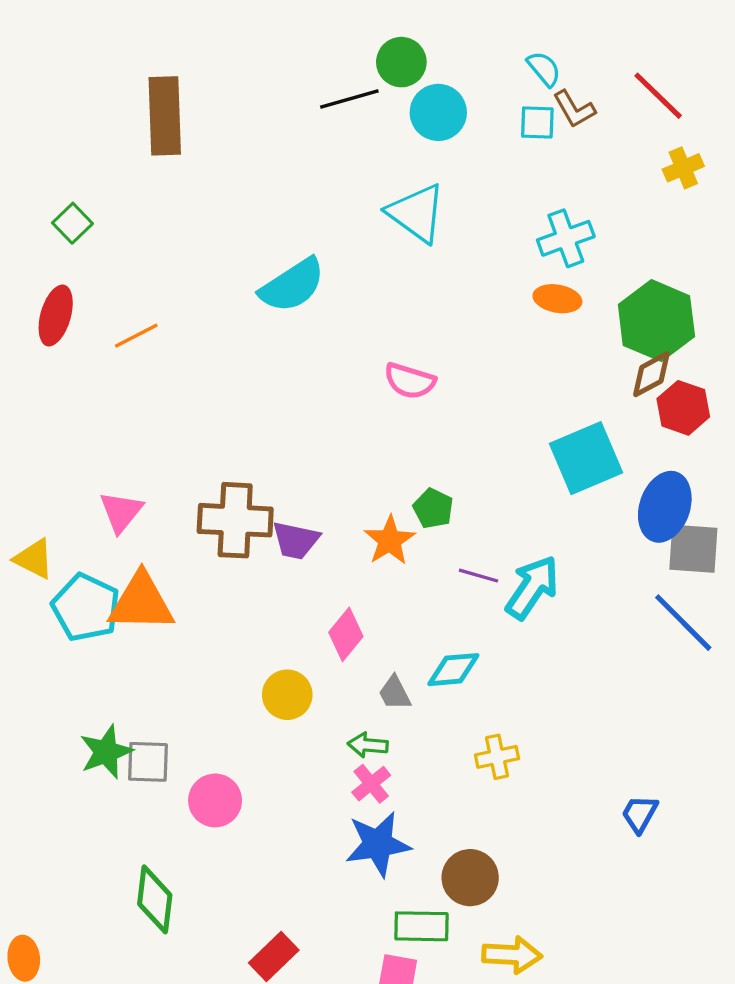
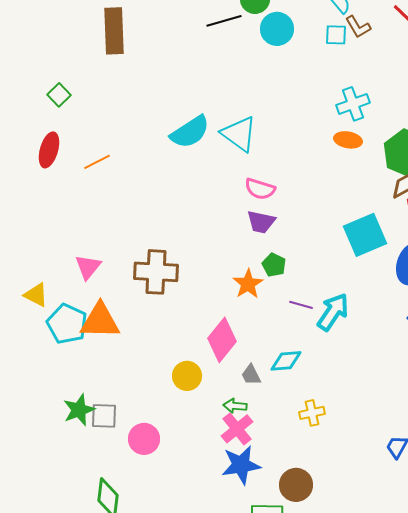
cyan triangle: (416, 213) -> (239, 134), moved
purple trapezoid: (296, 540) -> (261, 222), moved
pink diamond: (346, 634) -> (222, 340), size x1.4
pink cross: (371, 784) -> (237, 429), size x1.4

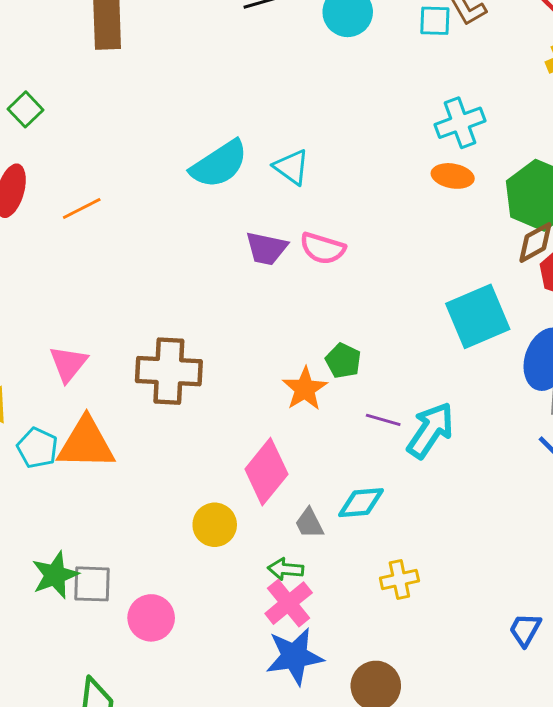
cyan triangle: (239, 134) -> (292, 167), size x0.7
purple trapezoid: (261, 222) -> (266, 248), moved
cyan pentagon: (67, 324) -> (37, 448), size x0.7

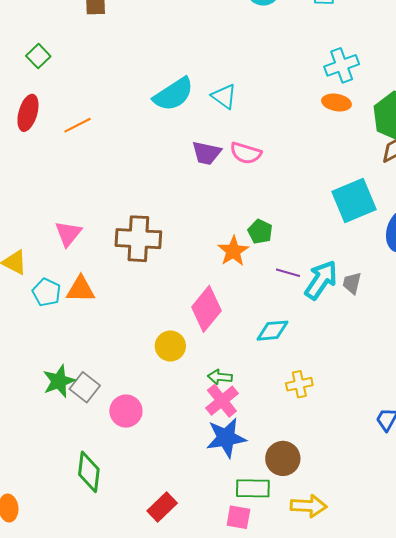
orange triangle: (86, 443) -> (81, 289), size x0.7
gray trapezoid: (309, 523) -> (352, 283), moved, turned 40
gray square: (92, 584) -> (85, 387), turned 36

